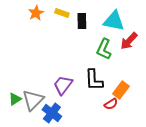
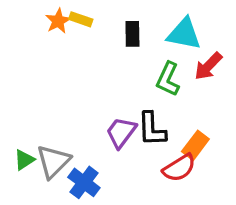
yellow rectangle: (62, 13) -> (81, 19), moved
purple trapezoid: (63, 85) -> (121, 132), moved
red semicircle: (111, 104) -> (179, 168), size x1.5

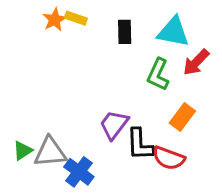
black L-shape: (152, 129) -> (140, 144), moved
orange rectangle: (195, 145) -> (182, 117), moved
gray triangle: (53, 161) -> (50, 152), turned 40
red semicircle: (179, 168) -> (169, 158), turned 52

